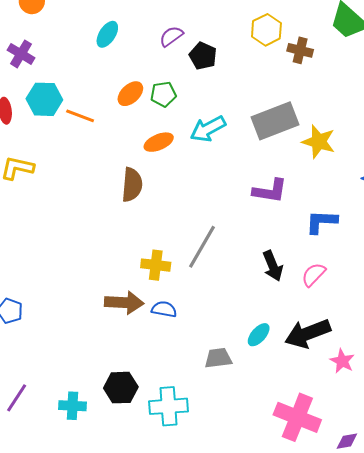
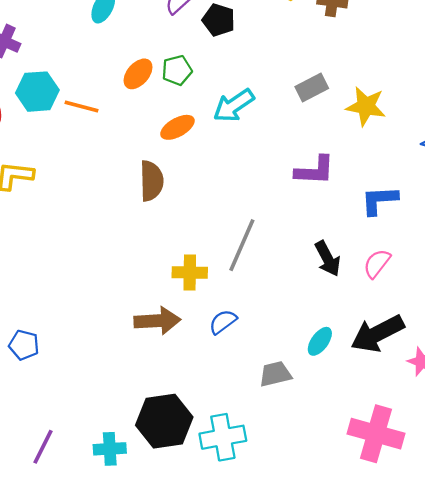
gray rectangle: (275, 121) -> (312, 88), size x0.6
blue semicircle: (164, 309) -> (223, 322), moved, turned -40
black hexagon: (121, 388) -> (164, 421), size x1.4

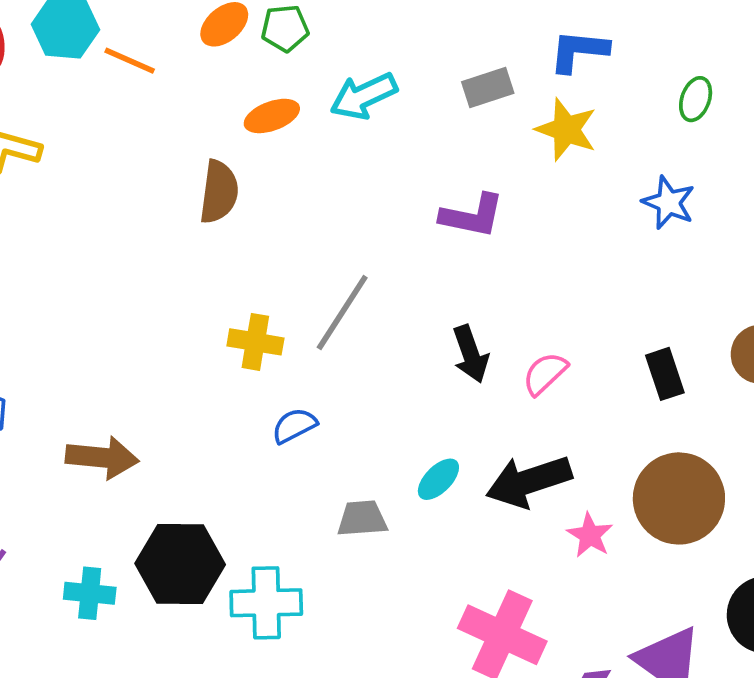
blue L-shape: (379, 200) -> (579, 51), moved
brown arrow: (157, 321) -> (102, 457), moved

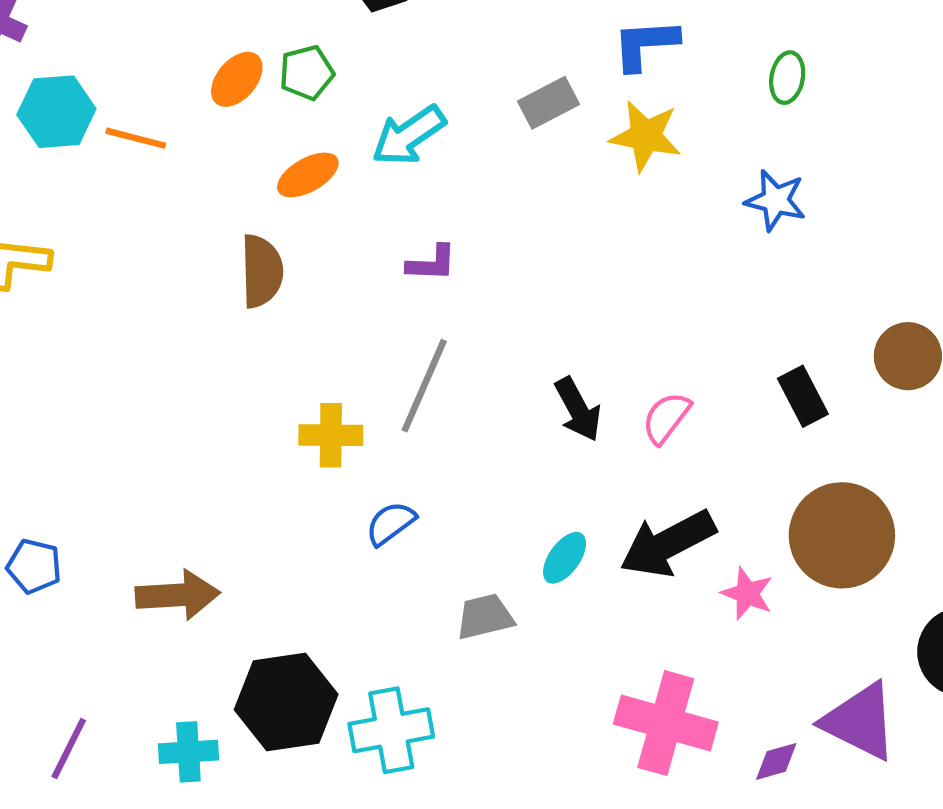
purple L-shape: (472, 216) -> (432, 263), moved, size x0.7

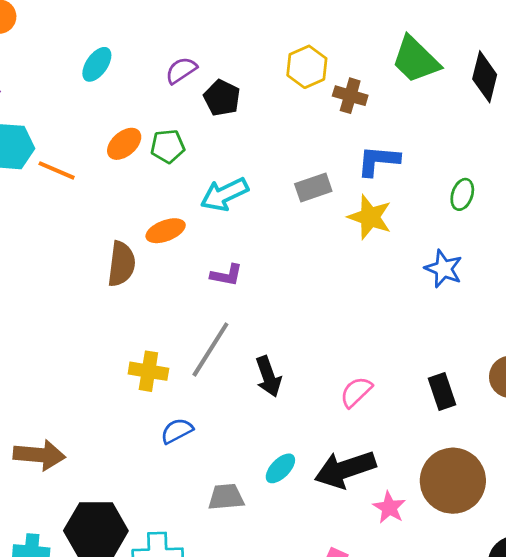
orange ellipse: (308, 175) -> (166, 231), moved
black arrow: (578, 409) -> (268, 377), moved

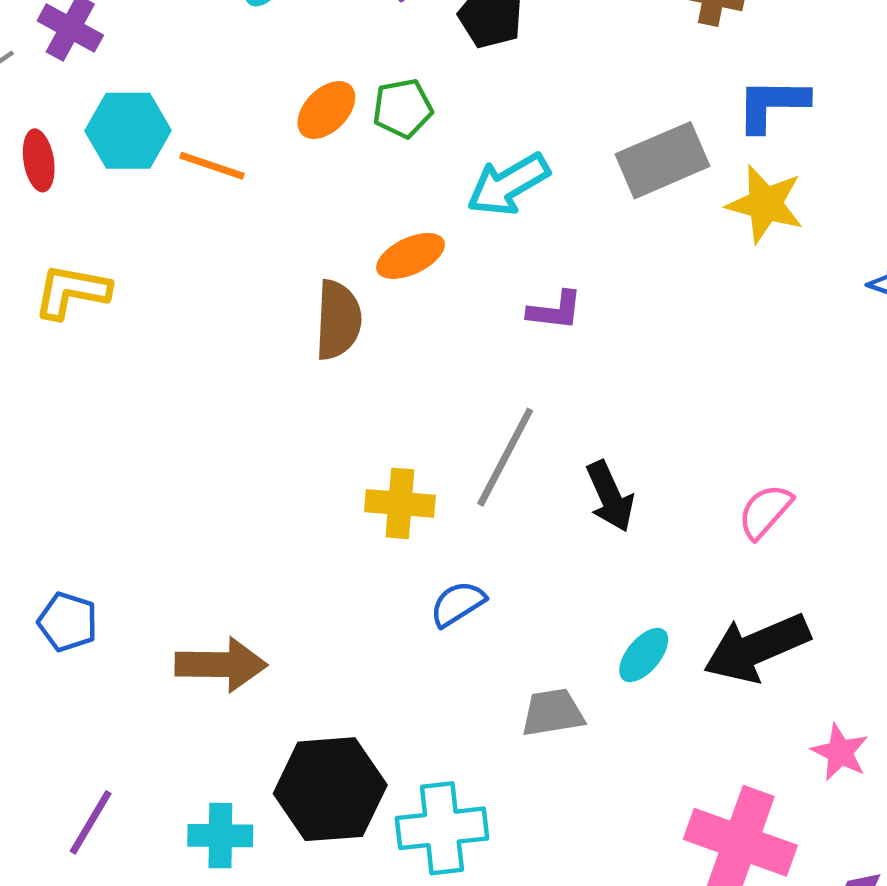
gray rectangle: (313, 187) -> (662, 160), size x1.4
purple L-shape: (226, 275) -> (555, 310), moved
pink star: (389, 508) -> (840, 752), moved

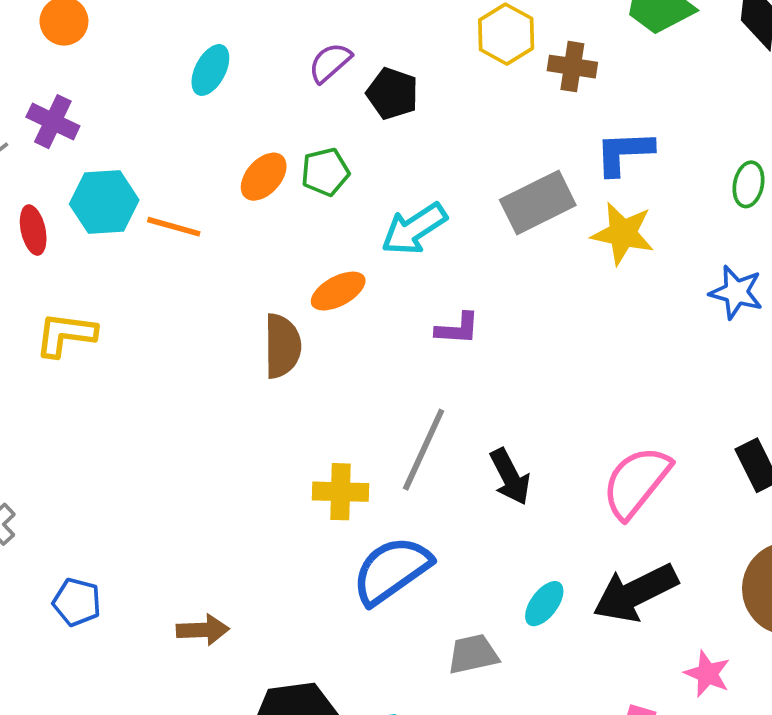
pink semicircle: (765, 511) -> (636, 482), size x1.6
blue semicircle: (458, 604) -> (392, 570), size x1.8
brown arrow: (221, 665) -> (203, 630), size x0.7

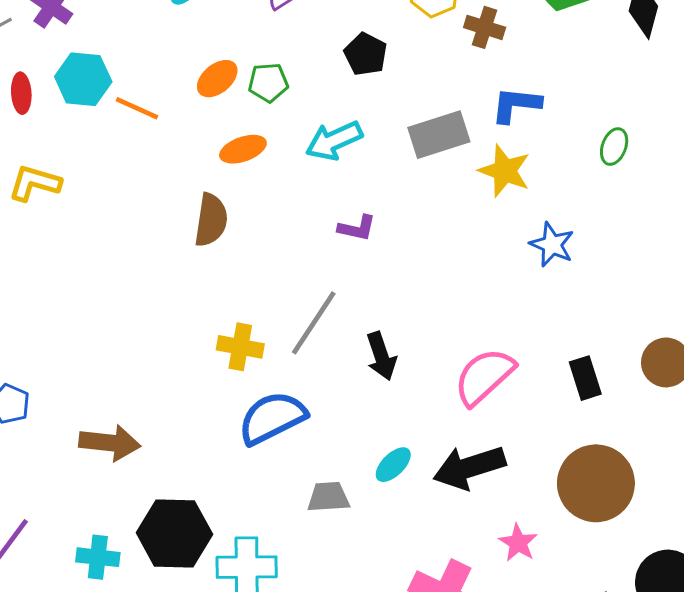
black pentagon: (392, 94) -> (366, 54), moved
orange ellipse: (338, 291) -> (243, 149), moved
blue star: (736, 292) -> (552, 245), moved
brown arrow: (203, 630) -> (110, 443), size x1.4

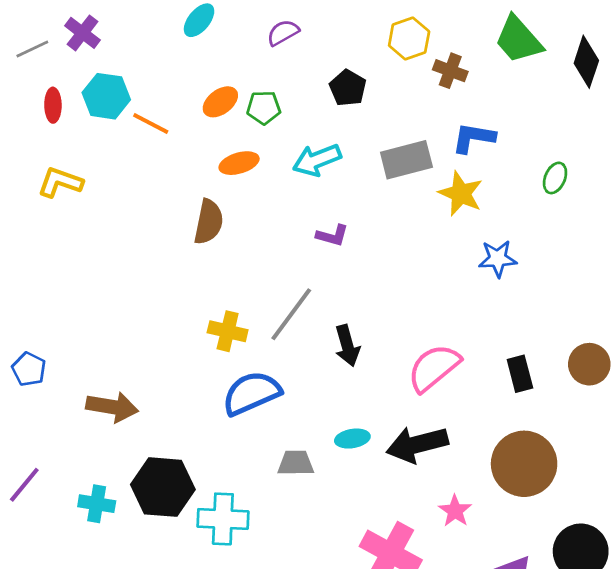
blue star: (552, 245) -> (498, 259), turned -30
cyan ellipse: (393, 465) -> (352, 439), turned 32

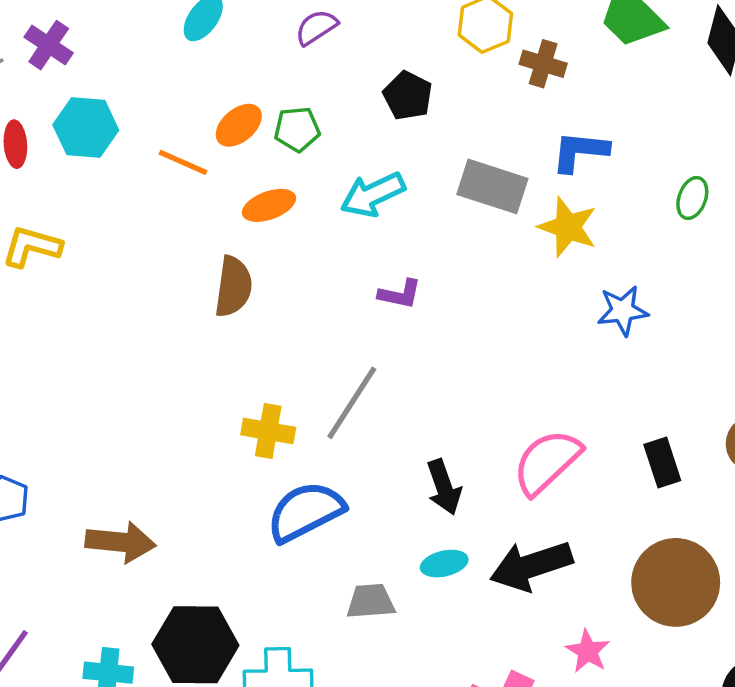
orange line: (151, 123) -> (183, 162), moved
gray rectangle: (406, 160) -> (492, 186), turned 36
black arrow: (347, 346) -> (444, 487), moved

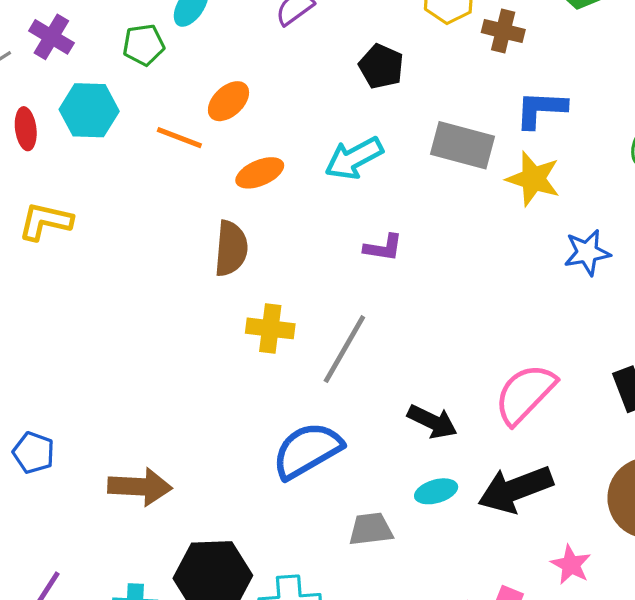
green pentagon: (297, 129) -> (144, 45), moved
yellow cross: (268, 431) -> (270, 328), moved
black arrow: (444, 487) -> (432, 422), turned -42

